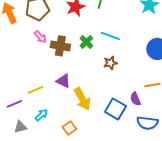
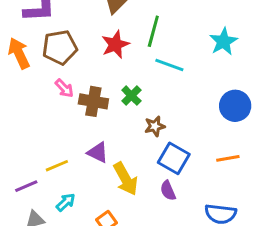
cyan line: (110, 36) -> (169, 65), moved
brown star: (110, 63) -> (155, 126), moved
purple semicircle: (135, 99) -> (168, 191), moved
blue square: (115, 109) -> (174, 158), moved

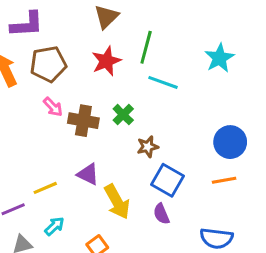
blue circle: (235, 106) -> (230, 142), moved

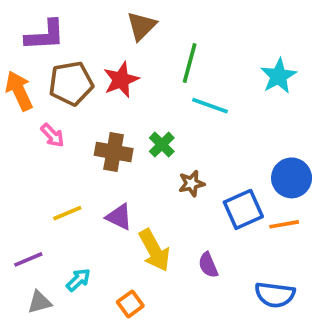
red star: (106, 61) -> (121, 80), moved
pink arrow: (53, 107) -> (52, 135), moved
blue square: (167, 180) -> (243, 209), moved, turned 36
yellow line: (45, 188) -> (67, 213), moved

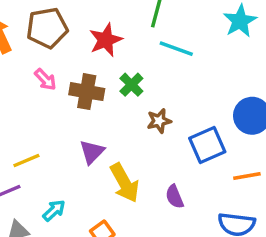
red star: (121, 80) -> (106, 40), moved
pink arrow: (52, 135) -> (45, 80), moved
yellow line: (67, 213) -> (26, 161), moved
purple triangle: (119, 217) -> (92, 152), turned 48
orange line: (284, 224) -> (247, 176), moved

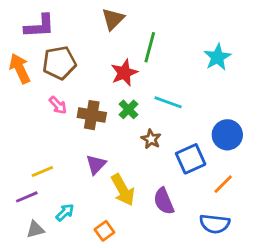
red star: (106, 40) -> (124, 73), moved
cyan line: (176, 49) -> (168, 102), moved
brown star: (159, 121) -> (151, 139), turned -30
orange line: (247, 176) -> (223, 184), turned -35
purple semicircle: (175, 197) -> (164, 201), size x1.4

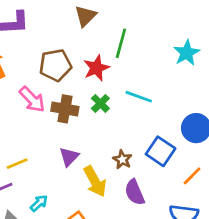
brown pentagon: (59, 63) -> (55, 65), moved
pink arrow: (58, 105) -> (32, 99), size x1.5
brown star: (151, 139) -> (122, 160), moved
blue square: (191, 159) -> (161, 151), turned -32

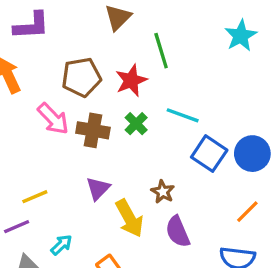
green line: (121, 43) -> (161, 51), turned -32
cyan star: (187, 53) -> (241, 36), moved
blue square: (161, 151) -> (209, 154), moved

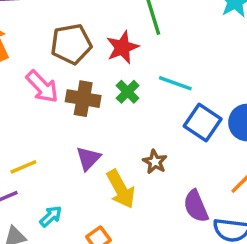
purple semicircle: (178, 232) -> (196, 206), moved

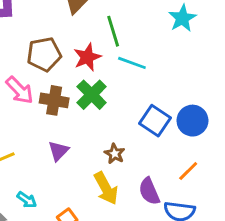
cyan line: (175, 83) -> (132, 63), moved
green cross: (128, 92) -> (92, 95), size x1.5
yellow arrow: (121, 189) -> (106, 188), moved
cyan arrow: (51, 216) -> (27, 200), turned 78

